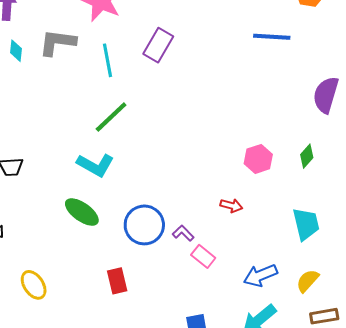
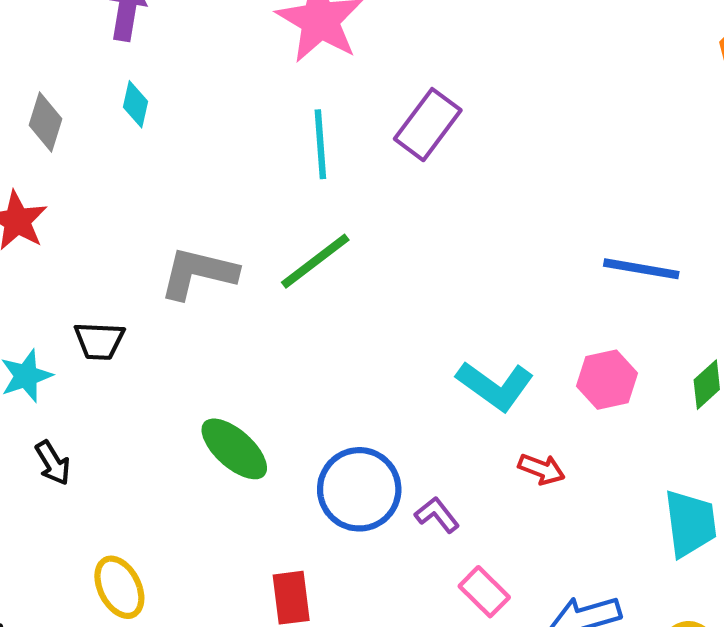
blue line: (272, 37) -> (641, 269), moved
gray L-shape: (57, 43) -> (198, 273), moved
cyan L-shape: (95, 165) -> (495, 386), moved
pink rectangle: (203, 256) -> (484, 592), moved

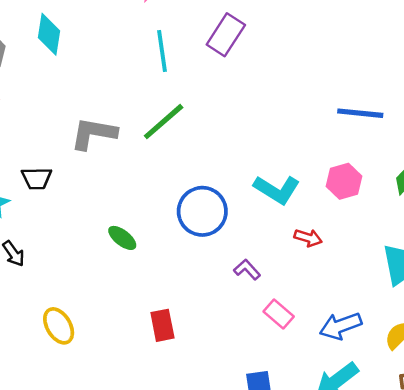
cyan diamond: (136, 104) -> (49, 34), size x1.5
green ellipse: (234, 449) -> (122, 238), size x0.7
blue circle: (359, 489) -> (202, 211), moved

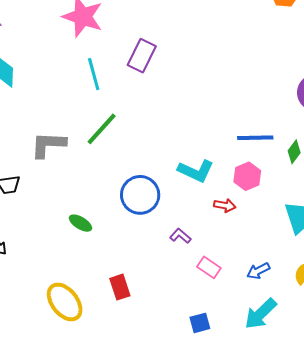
blue line: (360, 113) -> (255, 138), moved
pink hexagon: (344, 181) -> (247, 176), moved
yellow ellipse: (59, 326) -> (65, 302), moved, size x1.4
blue arrow: (341, 326) -> (258, 271), size x0.7

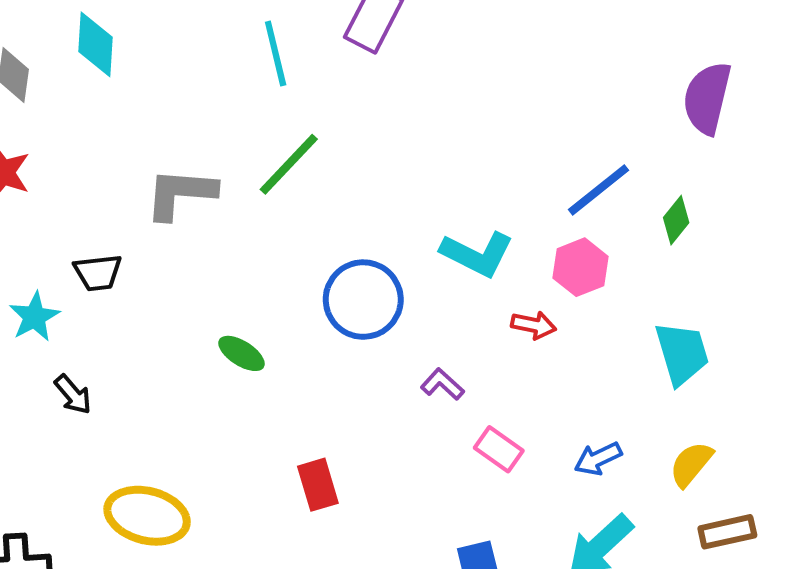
blue line: (255, 138) -> (599, 190), turned -39
yellow ellipse: (65, 302) -> (147, 516), moved, turned -39

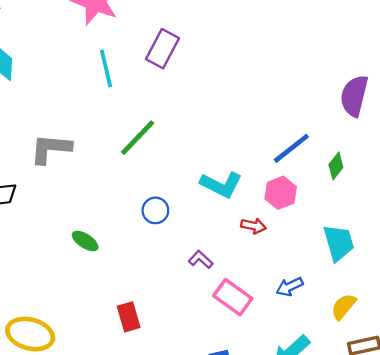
green line: (289, 164) -> (138, 138), moved
blue circle: (363, 300) -> (155, 210), size x0.6
pink rectangle: (499, 449) -> (233, 297), size x1.4
blue arrow: (598, 459) -> (290, 287), moved

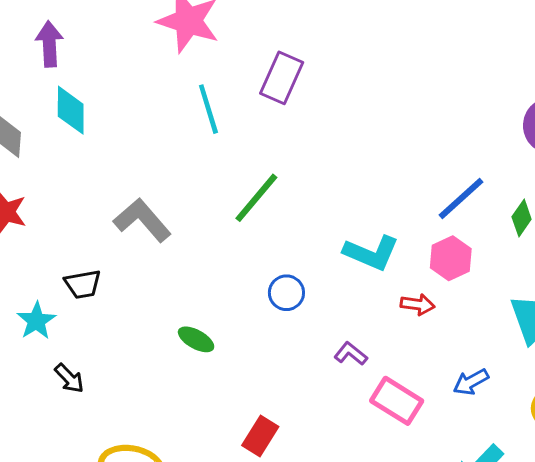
gray L-shape: (51, 149) -> (142, 220), turned 48
red rectangle: (129, 317) -> (260, 436), turned 52

